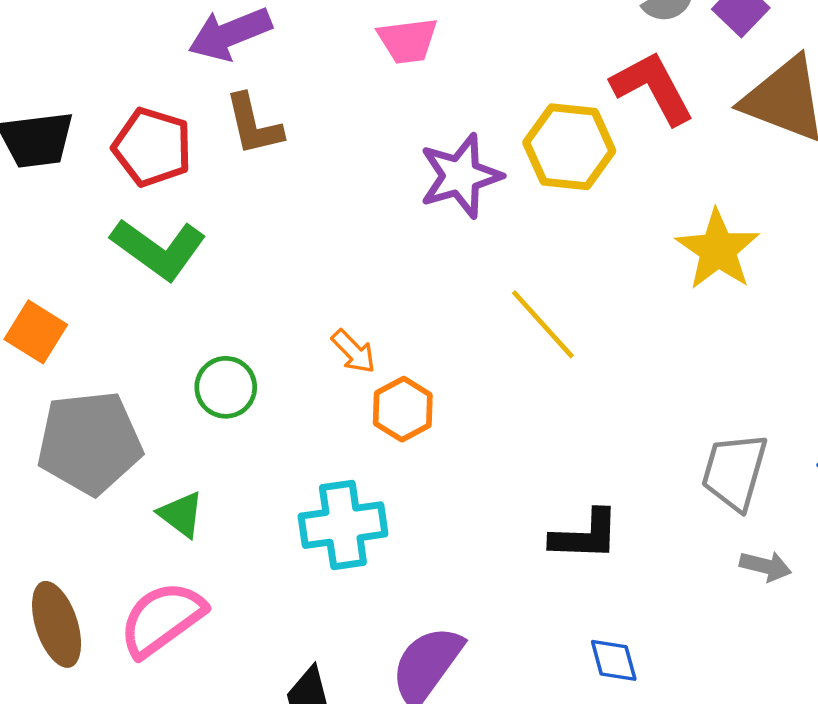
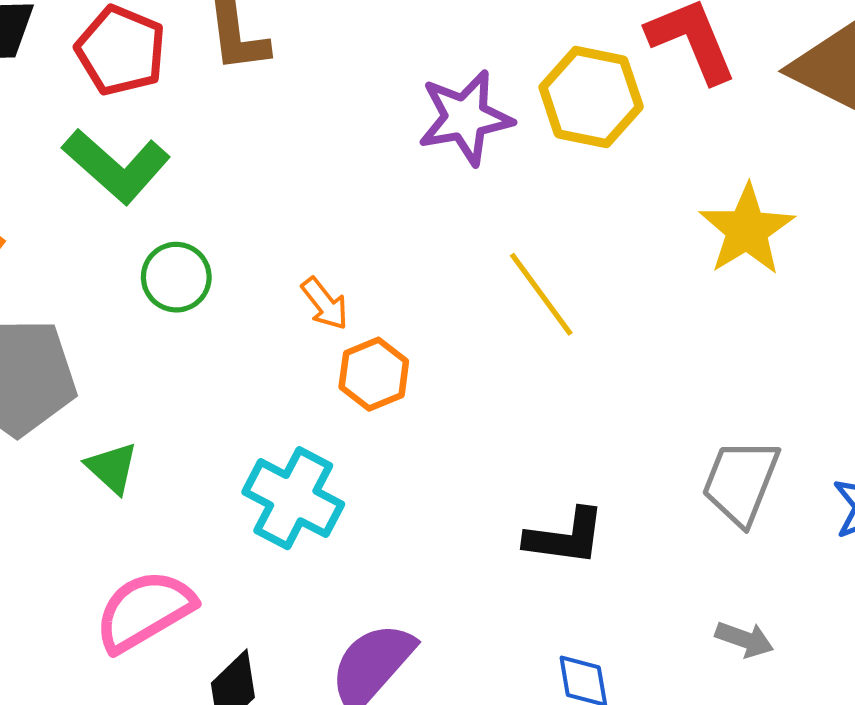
green circle: (226, 387) -> (176, 277), moved
cyan cross: (343, 525) -> (293, 498), turned 30
gray arrow: (766, 566) -> (744, 639), moved
pink semicircle: (162, 619) -> (144, 611), moved

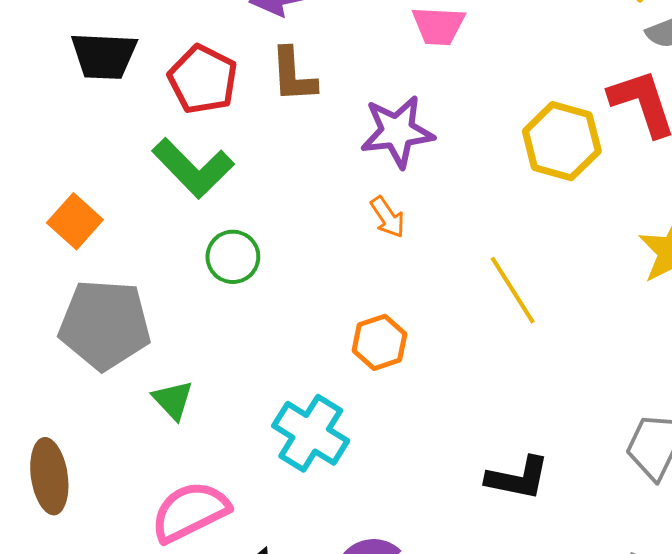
purple star: (465, 118) -> (397, 132), moved
orange arrow: (325, 304) -> (388, 217), moved

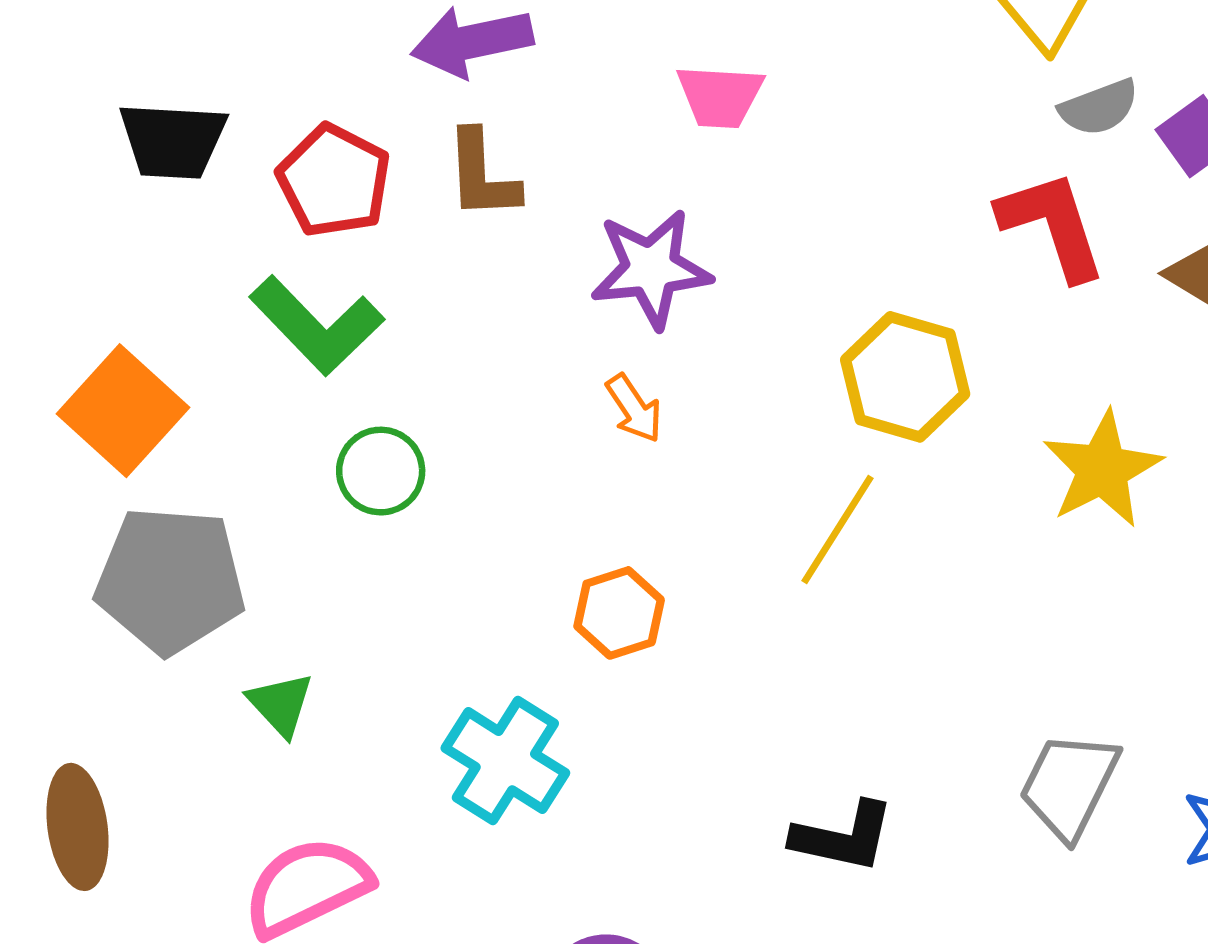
yellow hexagon: (562, 141) -> (905, 377), moved
orange square: (75, 221) -> (123, 411), size x1.4
yellow line: (513, 290) -> (837, 529), turned 64

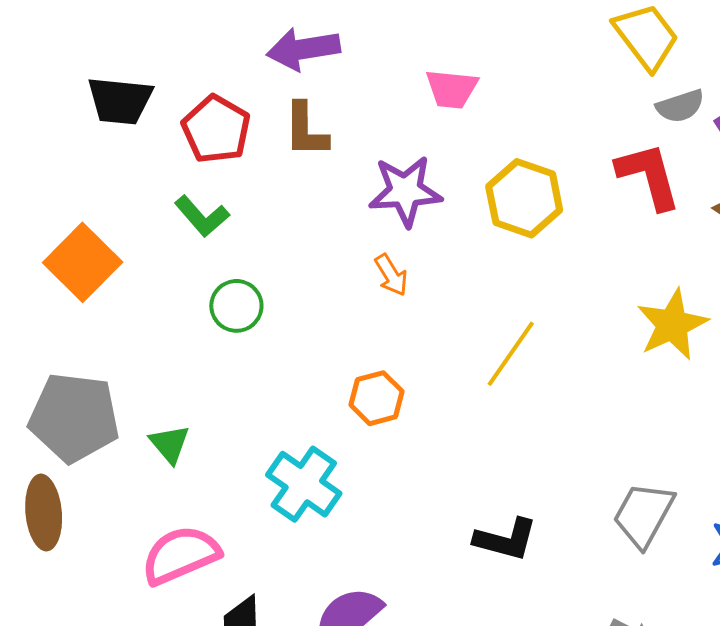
green L-shape: (317, 325) -> (202, 216), size x0.7
yellow hexagon: (905, 377) -> (524, 198), moved
gray pentagon: (170, 580) -> (74, 417), moved

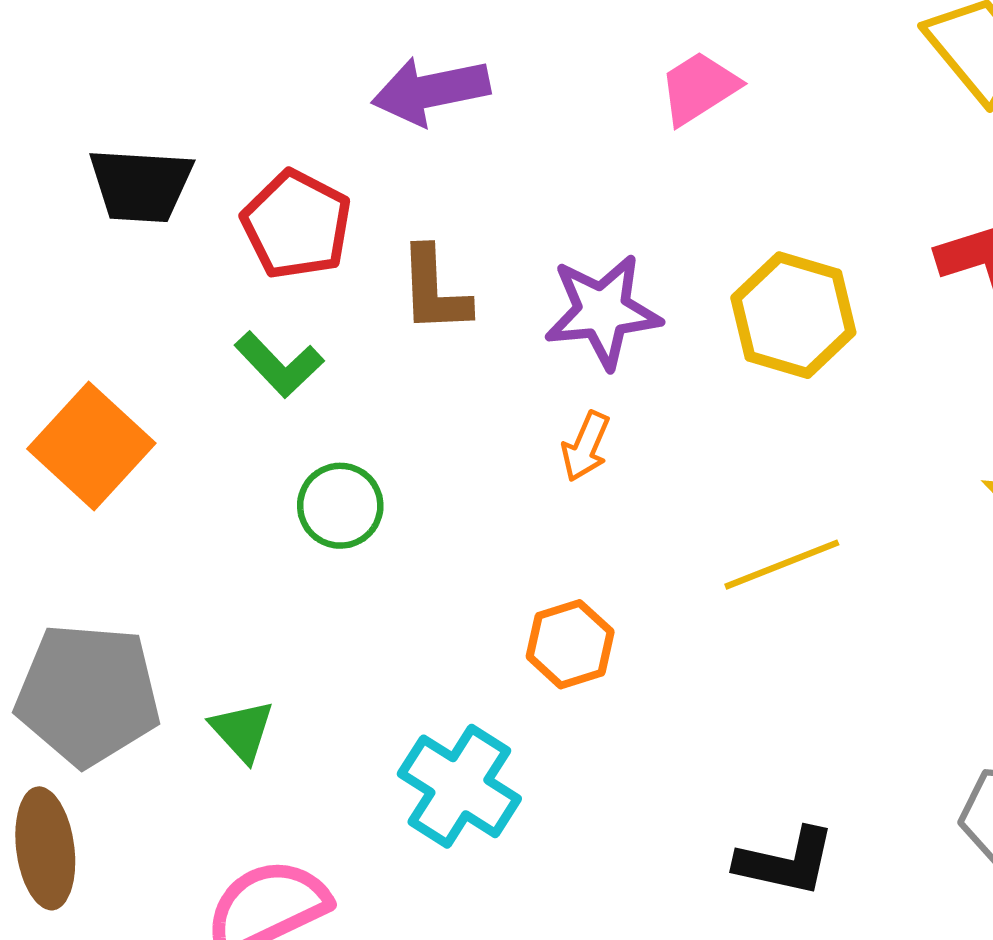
pink trapezoid: (452, 89) -> (699, 88), moved, turned 144
brown L-shape: (306, 130) -> (434, 290), moved
orange arrow: (391, 275) -> (586, 446), turned 57
yellow line: (511, 354) -> (782, 565), turned 36

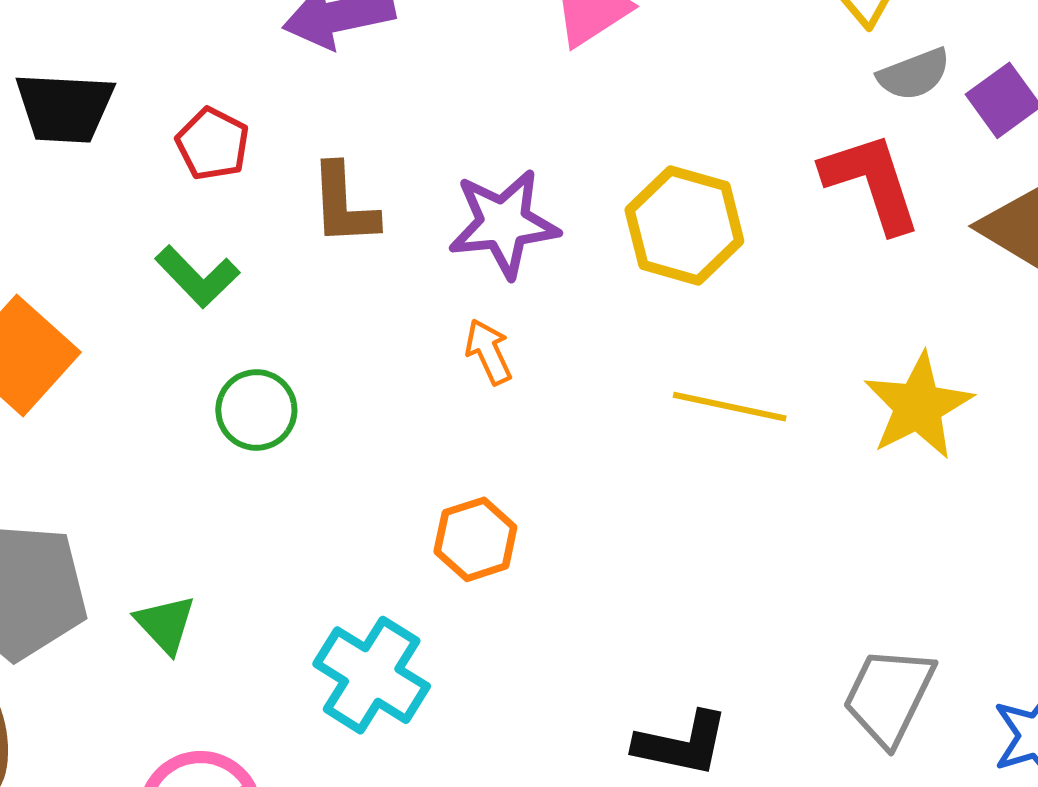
red pentagon: (297, 225) -> (213, 144), size x0.7
orange arrow: (586, 446) -> (489, 352), turned 132
yellow line: (782, 565) -> (730, 407), moved, turned 34

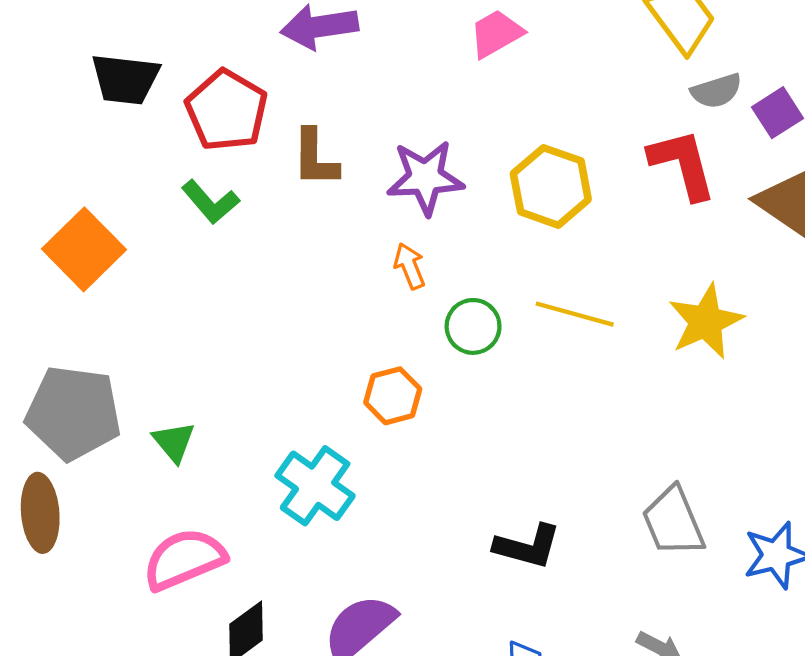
red pentagon: (213, 144) -> (227, 110), size x1.6
green circle: (256, 410) -> (473, 326), moved
gray trapezoid: (889, 696) -> (673, 522), turned -52

